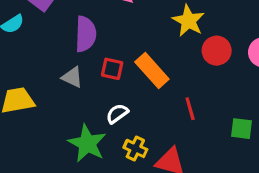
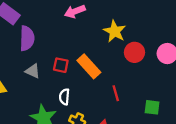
purple semicircle: (86, 34) -> (27, 38), moved
white semicircle: (117, 114) -> (64, 97), turned -49

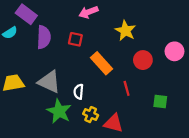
red circle: (134, 52) -> (143, 60), moved
red square: (61, 65) -> (75, 39), moved
gray triangle: (33, 71) -> (49, 82), moved, size x1.6

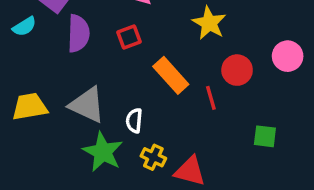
red square: (75, 39) -> (129, 37), turned -32
red line: (127, 88) -> (211, 98), moved

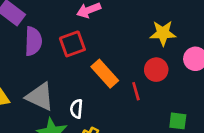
yellow star: (209, 23) -> (163, 33), moved, turned -30
red square: (129, 37) -> (72, 44), size x1.4

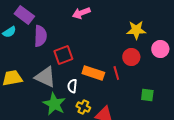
red square: (72, 44) -> (63, 55), moved
orange rectangle: (105, 74) -> (93, 73), moved, turned -30

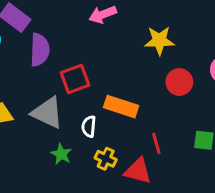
yellow star: (136, 30) -> (159, 41), moved
red line: (116, 73) -> (156, 143), moved
green star: (54, 104) -> (61, 154), size x0.6

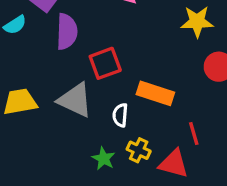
green star: (61, 154) -> (104, 159), moved

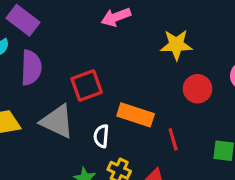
purple semicircle: (67, 32) -> (31, 68), moved
red line: (194, 134) -> (173, 139), moved

